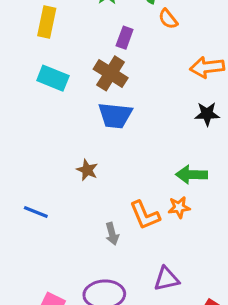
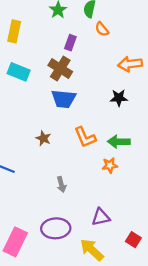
black star: (207, 114) -> (119, 98), moved
orange L-shape: (145, 215) -> (85, 137), moved

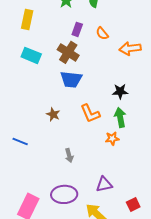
orange semicircle: (102, 29) -> (102, 33), moved
black star: (119, 98) -> (120, 91), moved
green arrow: (119, 142) -> (120, 117), turned 78
red square: (133, 240) -> (133, 204), turned 32

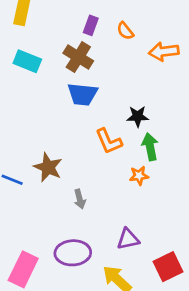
black star: (120, 91) -> (138, 116), moved
brown star: (53, 114) -> (48, 167), moved, size x1.5
red square: (133, 204) -> (168, 267), size x1.5

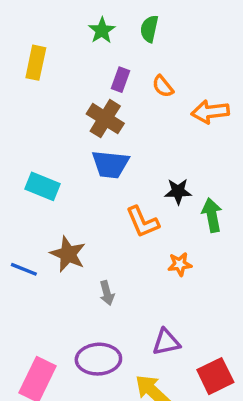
cyan rectangle: (27, 61) -> (43, 186), moved
green arrow: (150, 147) -> (212, 215), moved

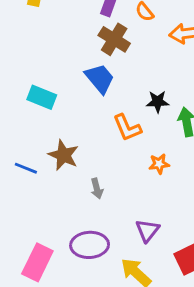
brown cross: (105, 119) -> (114, 39), moved
blue trapezoid: (110, 164) -> (100, 78), turned -136
purple triangle: (166, 342) -> (147, 230), turned -40

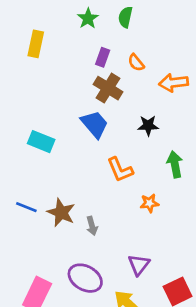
black star: (158, 102) -> (148, 126), moved
brown star: (63, 155) -> (61, 213), moved
purple ellipse: (90, 245) -> (85, 278), turned 32

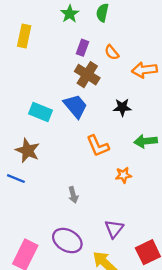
cyan rectangle: (41, 142) -> (40, 112), moved
green arrow: (175, 164) -> (146, 141), turned -85
brown star: (61, 213) -> (28, 151), moved

